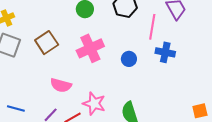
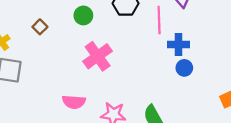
brown square: (47, 43) -> (40, 27), moved, size x0.6
blue circle: (129, 59) -> (184, 68), moved

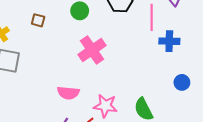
brown square: (40, 27) -> (38, 20), turned -32
blue circle: (184, 68) -> (182, 82), moved

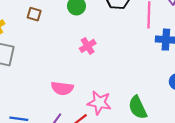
pink cross: (92, 50) -> (88, 46), size x0.6

